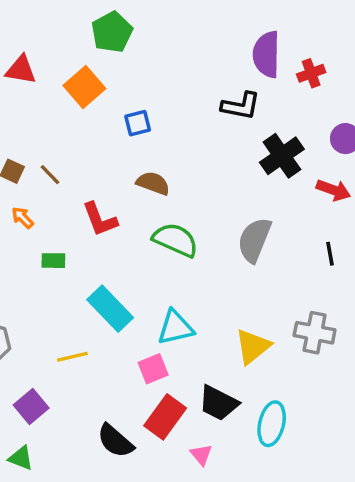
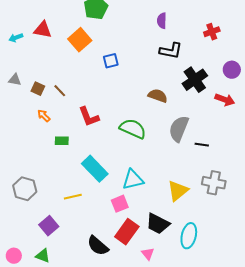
purple semicircle: (266, 54) -> (162, 21), moved, size x0.6
brown semicircle: (153, 183) -> (158, 96), moved
black line: (330, 254) -> (202, 145), moved, turned -72

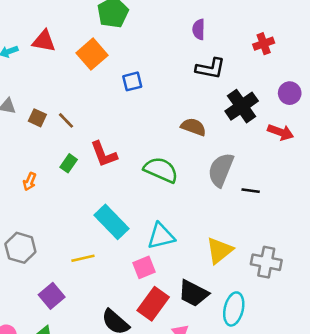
orange arrow: (44, 116) -> (30, 182), moved, turned -112
green rectangle: (62, 141) -> (69, 163), moved, turned -56
gray cross: (214, 183) -> (266, 262), moved

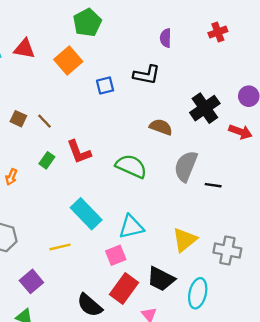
red cross: (264, 44) -> (218, 32), moved
black L-shape: (210, 68) -> (147, 75), moved

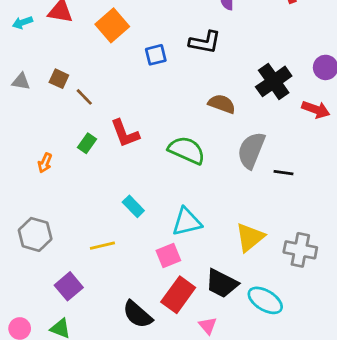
brown square: (18, 119) -> (59, 79), moved
cyan rectangle: (86, 214) -> (133, 206), size x0.6
cyan ellipse: (198, 293) -> (265, 300), turned -72

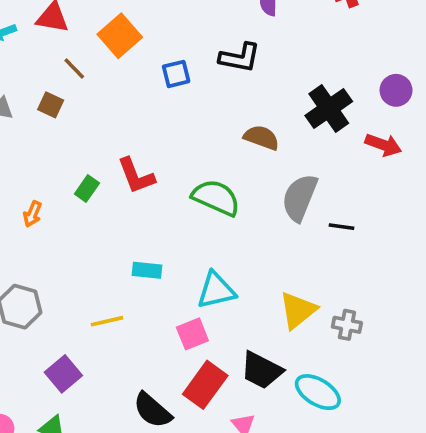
brown line: (84, 97) -> (74, 69), moved
cyan rectangle: (133, 206) -> (147, 270), turned -40
gray cross: (300, 250) -> (347, 325), moved, size x0.7

